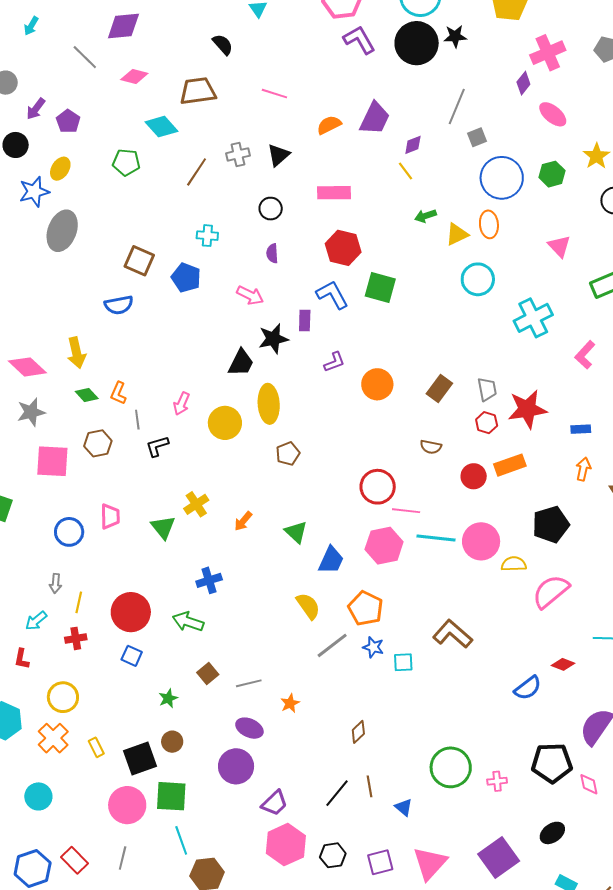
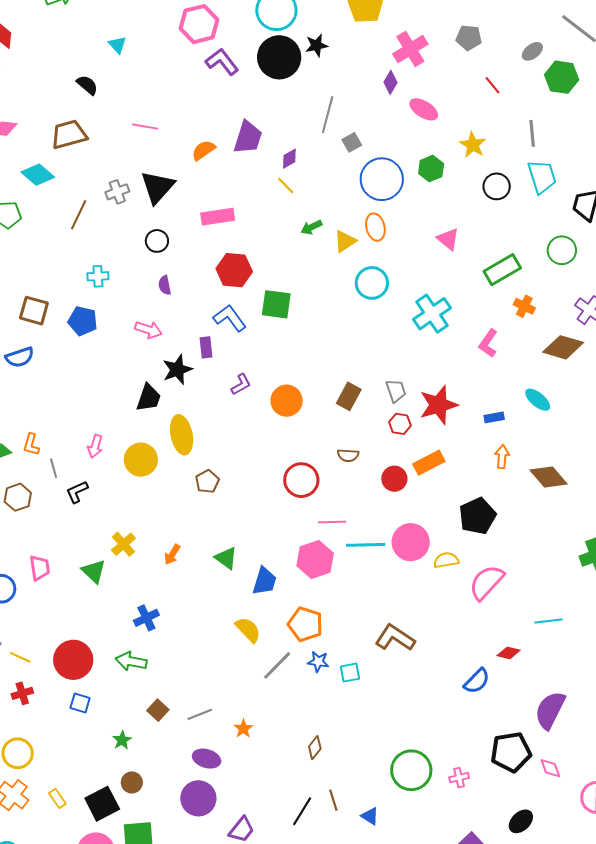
black triangle: (278, 155) -> (157, 187), size x1.5
red circle: (378, 487) -> (301, 480), moved
yellow line: (79, 602) -> (20, 657), turned -70

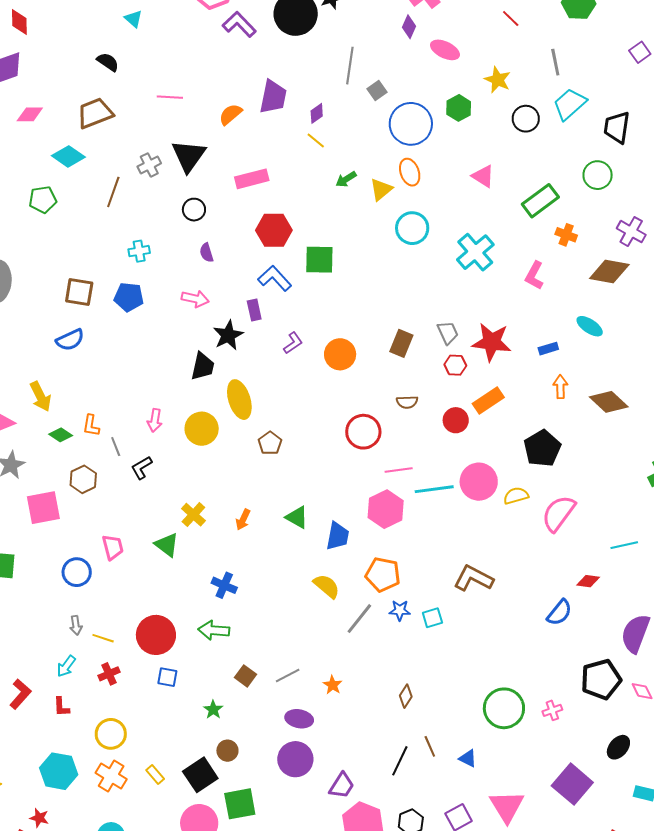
cyan trapezoid: (542, 177) -> (570, 104), turned -108
red star: (438, 405) -> (492, 342), turned 30
blue cross: (146, 618) -> (224, 585), turned -35

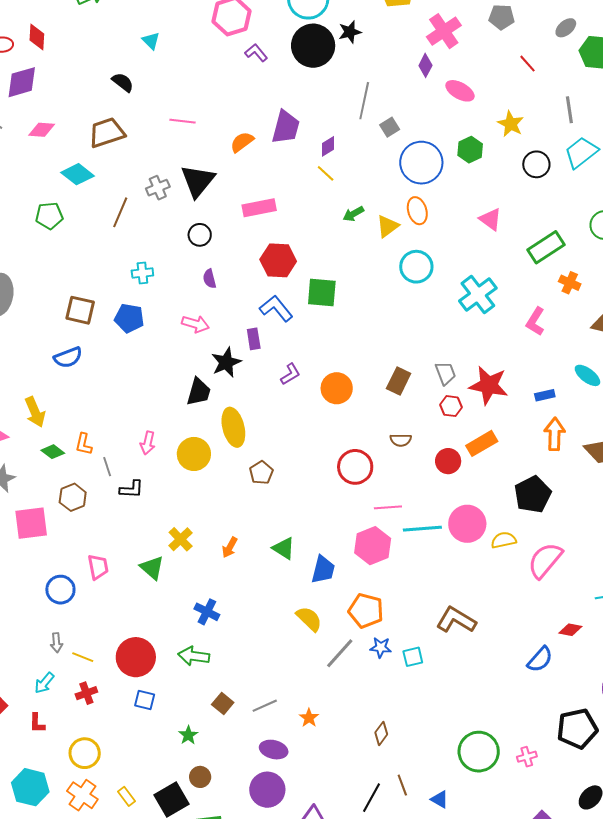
purple L-shape: (239, 24) -> (256, 53), size x0.7
orange arrow: (560, 387) -> (555, 434), size x1.4
black L-shape: (141, 468) -> (132, 489), turned -150

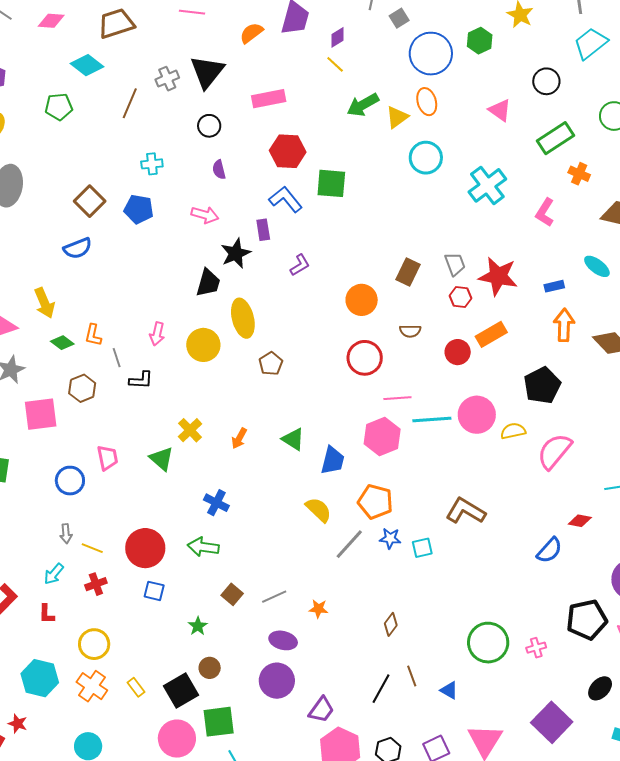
black circle: (536, 164) -> (546, 81), moved
green arrow: (353, 214) -> (363, 105), size x1.5
brown square: (80, 310) -> (90, 201), turned 32
orange circle: (337, 388) -> (362, 300), moved
orange star: (309, 718) -> (318, 609), turned -30

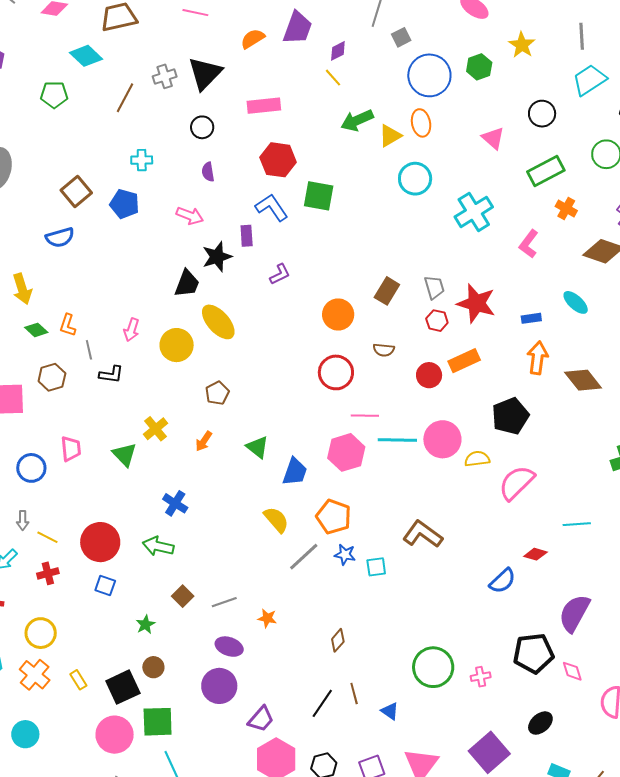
yellow ellipse: (243, 318) -> (218, 322), turned -33
brown pentagon: (271, 364) -> (217, 393), moved

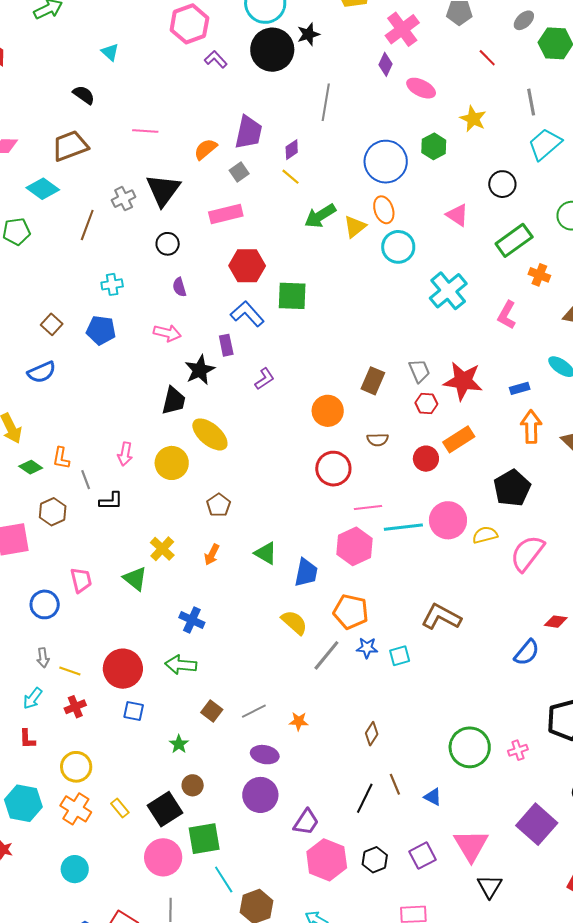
gray square: (401, 37) -> (239, 172), moved
cyan circle: (415, 179) -> (398, 247), moved
brown square: (76, 191) -> (52, 324), size x0.7

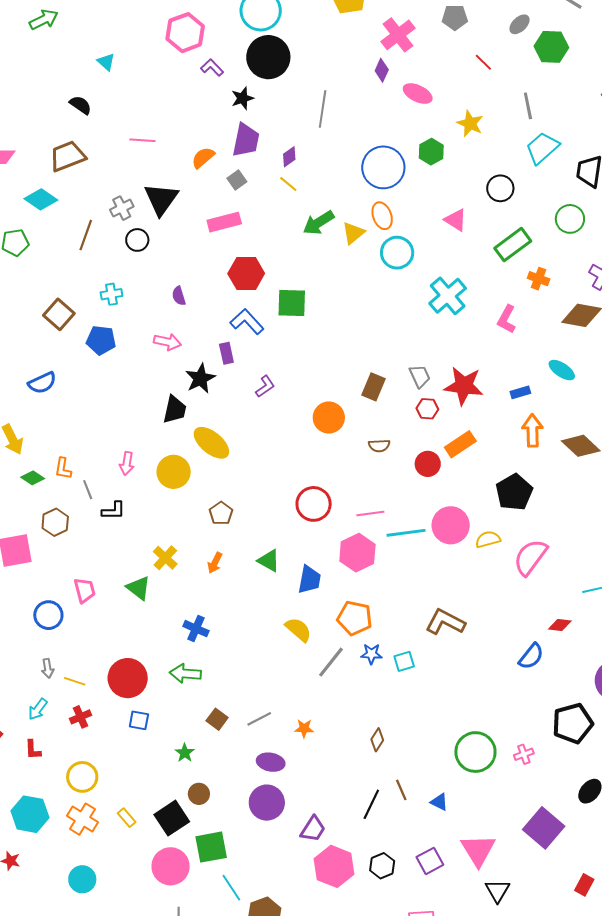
black star: (308, 34) -> (242, 98), moved
black circle: (168, 244) -> (137, 240), moved
brown square: (52, 324) -> (59, 314), moved, size x1.4
red circle: (333, 469) -> (314, 504), moved

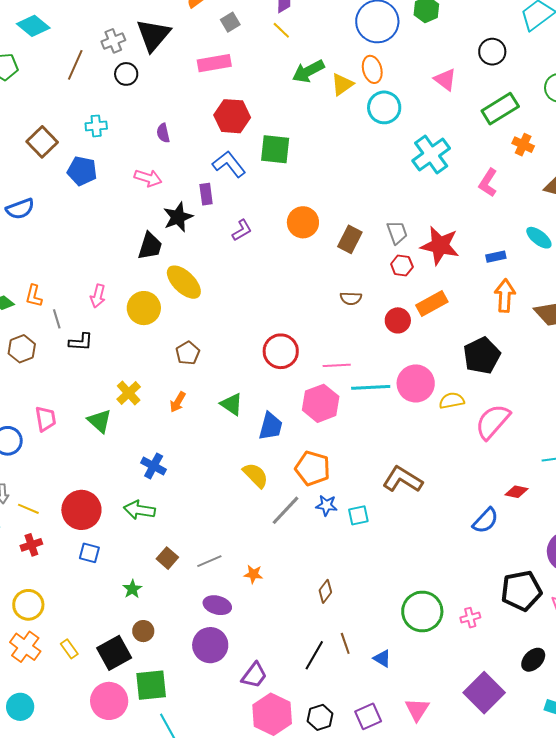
orange circle: (329, 417) -> (303, 222), moved
pink triangle: (478, 850) -> (417, 709), size x0.7

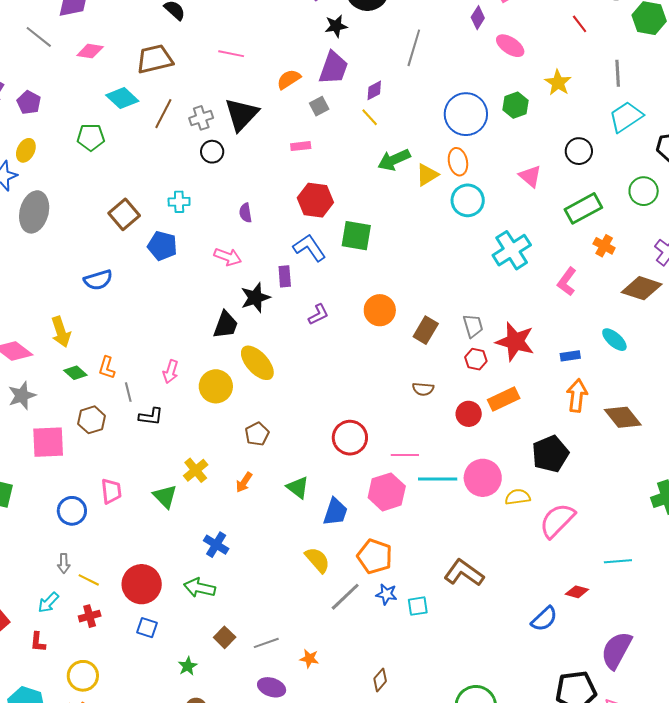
pink rectangle: (214, 63) -> (301, 146), size x0.6
brown line: (75, 65) -> (163, 114), moved

